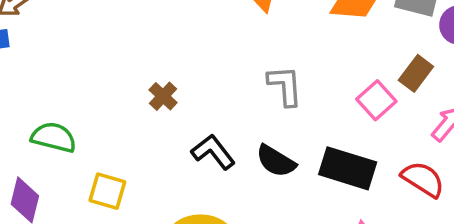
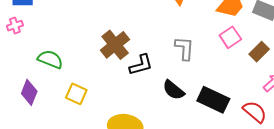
brown cross: (163, 96) -> (115, 45), size x1.8
pink square: (376, 100) -> (230, 37), moved
black L-shape: (213, 152) -> (141, 65), moved, turned 105

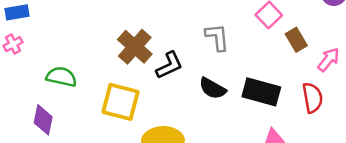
brown rectangle: (259, 52) -> (296, 40), moved, turned -66
yellow square: (76, 94) -> (120, 102), moved, size x1.5
red semicircle: (255, 112) -> (313, 98), turned 50

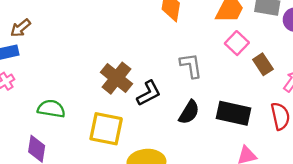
black semicircle: (213, 88) -> (189, 112), turned -85

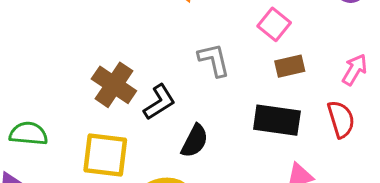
brown rectangle: (263, 64) -> (290, 66), moved, turned -65
black semicircle: (189, 112) -> (195, 141), moved

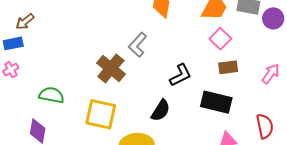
gray L-shape: (214, 60) -> (138, 45), moved, turned -130
black L-shape: (159, 102) -> (180, 75), moved
red semicircle: (341, 119) -> (265, 126), moved

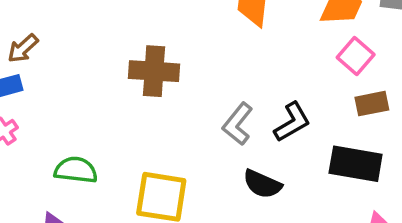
gray L-shape: (138, 45) -> (238, 124), moved
brown cross: (111, 68) -> (154, 71), moved, turned -32
black semicircle: (161, 111) -> (262, 184), turned 85

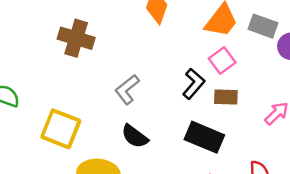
black L-shape: (292, 122) -> (194, 84), moved, turned -32

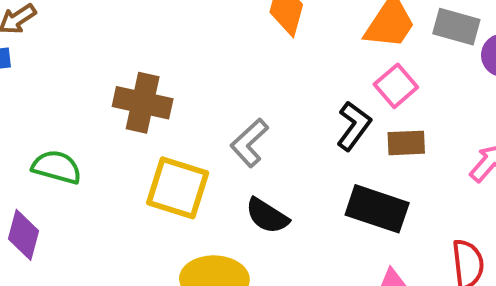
brown cross: (76, 38) -> (143, 103), moved
yellow square: (61, 129) -> (178, 188), moved

